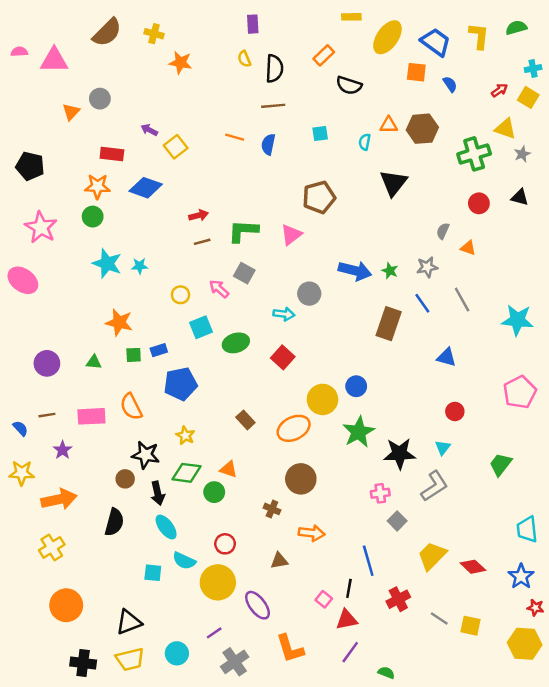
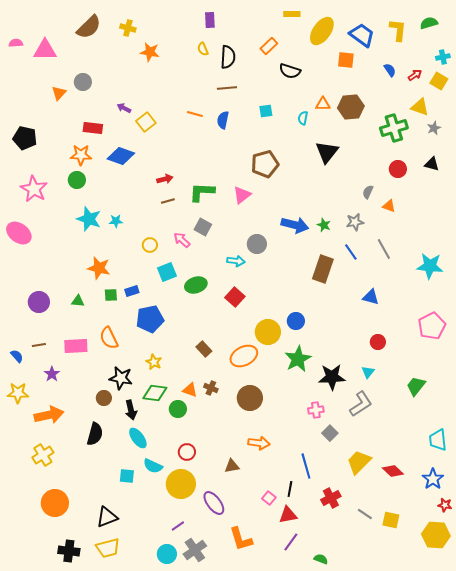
blue semicircle: (450, 84) -> (390, 70), moved
brown cross: (272, 509) -> (211, 388), moved
cyan circle: (177, 653) -> (167, 554), moved

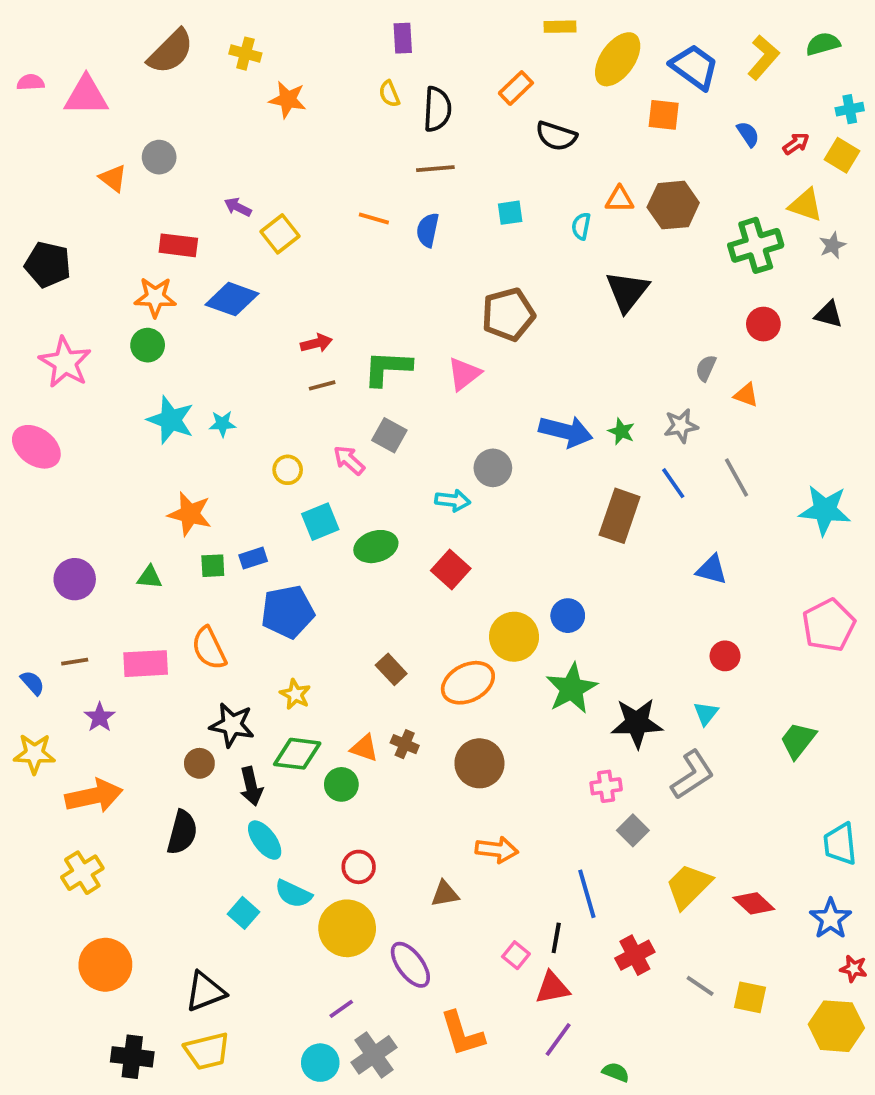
yellow L-shape: (398, 30) -> (763, 57), turned 35
orange triangle: (59, 93) -> (113, 178), turned -35
cyan square: (127, 476) -> (244, 913), turned 35

